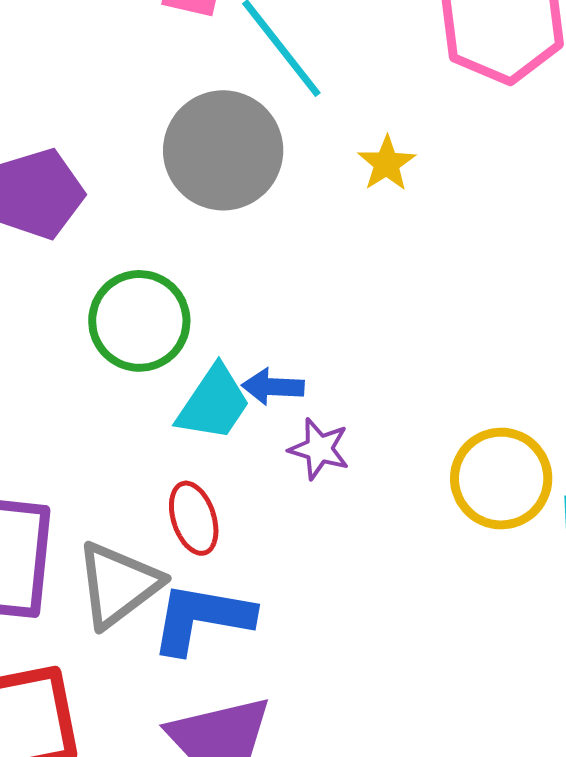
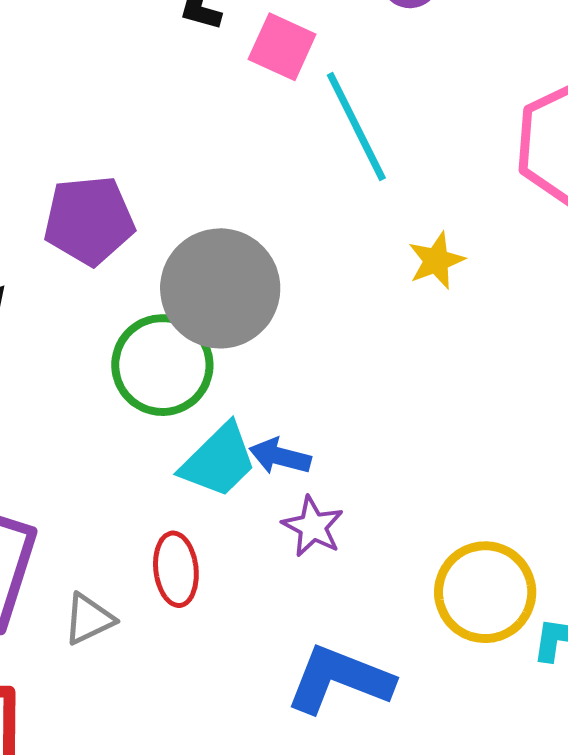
gray circle: (223, 150) -> (220, 288), moved
gray triangle: (118, 585) -> (89, 619), size x0.6
blue L-shape: (202, 618) -> (340, 679), moved

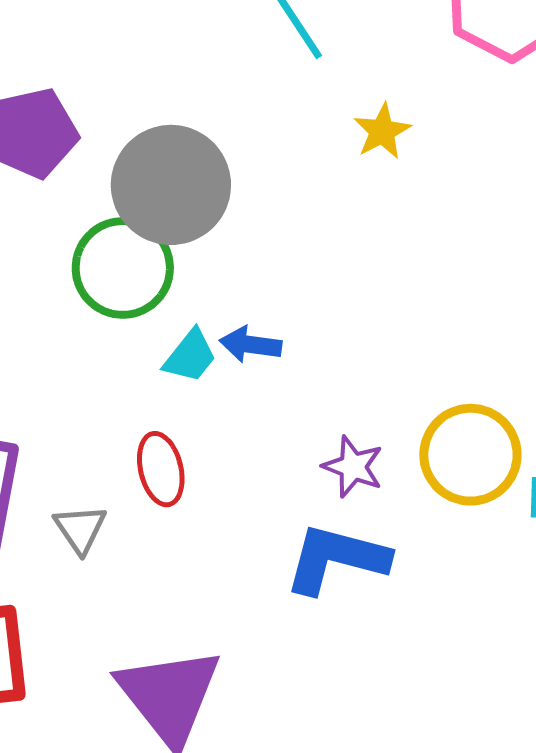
cyan trapezoid: (219, 461) -> (190, 356), size x0.7
purple star: (313, 527) -> (353, 467), moved
gray triangle: (89, 619) -> (80, 529), turned -32

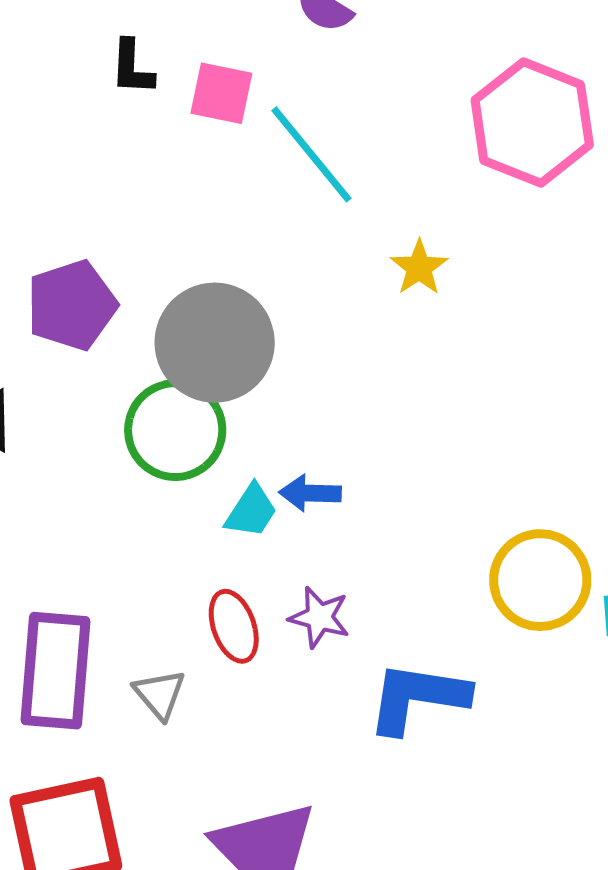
purple star: (353, 467) -> (319, 617), moved

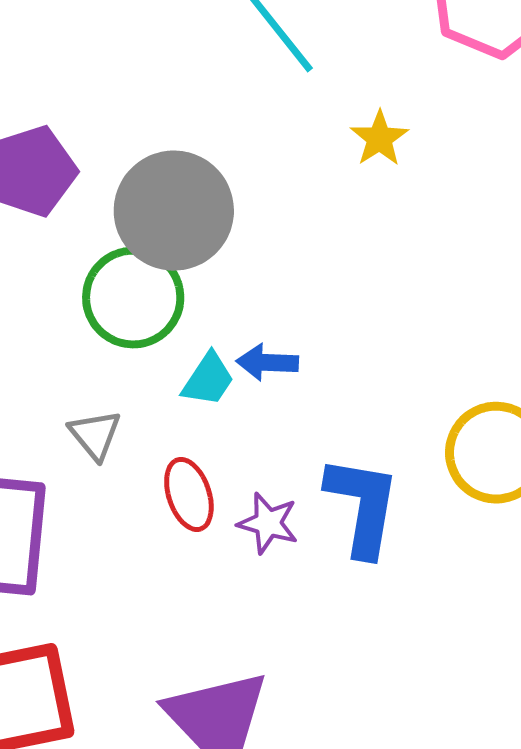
purple star: (319, 617) -> (268, 523), moved
gray triangle: (160, 694) -> (95, 435), moved
blue L-shape: (418, 697) -> (363, 506), moved, turned 90

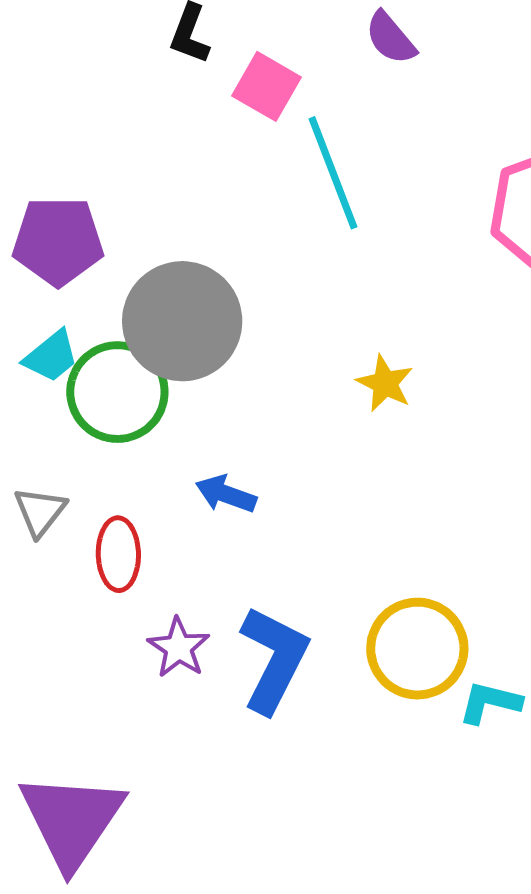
yellow star: (379, 138) -> (385, 383), moved, turned -30
cyan trapezoid: (208, 379) -> (51, 356), moved
red ellipse: (189, 494) -> (118, 554), moved

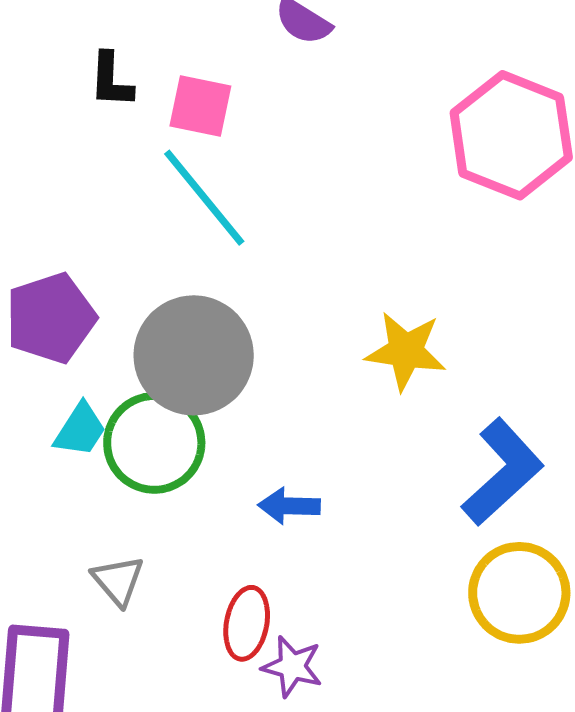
cyan line: (333, 173) -> (204, 198), moved
yellow star: (385, 383) -> (406, 351), size x1.4
red ellipse: (118, 554) -> (247, 623), moved, turned 30
blue L-shape: (274, 659) -> (503, 472), moved, turned 39

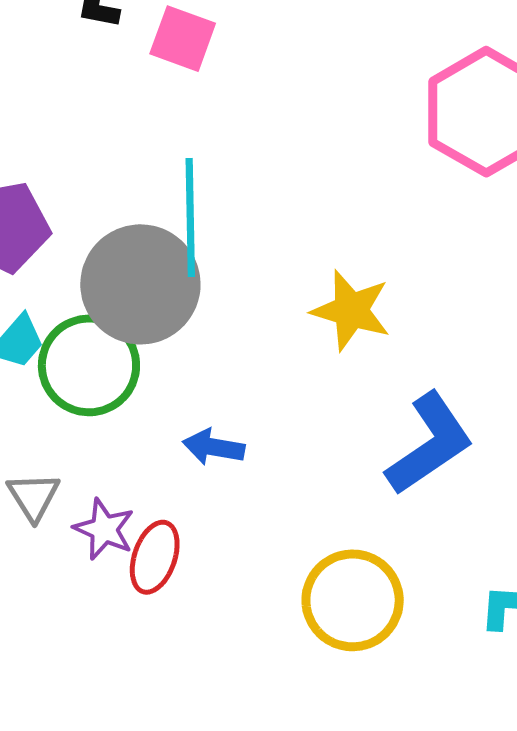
cyan line: (204, 198) -> (190, 217), moved, turned 30
yellow circle: (519, 593) -> (353, 600), moved
purple star: (292, 667) -> (104, 529), moved

